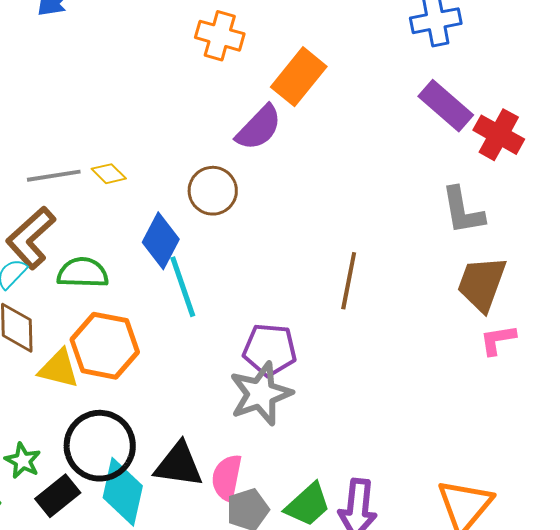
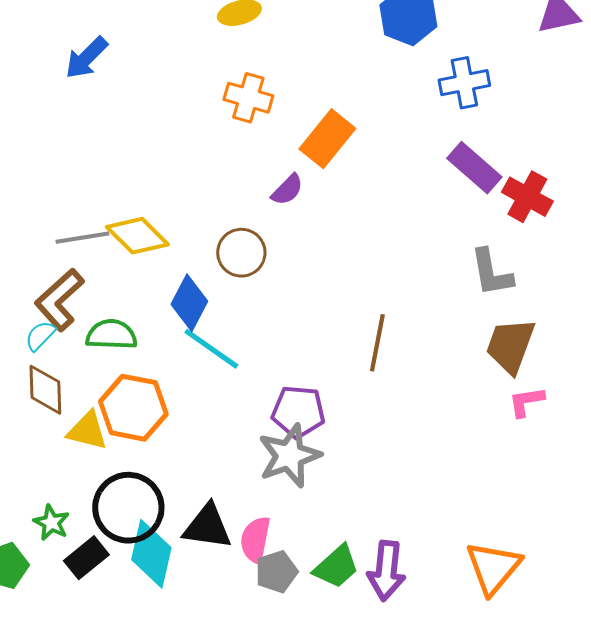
purple semicircle: (259, 128) -> (287, 190), size x0.7
yellow diamond: (109, 174) -> (137, 236), size x1.8
cyan line: (183, 287) -> (211, 349), turned -36

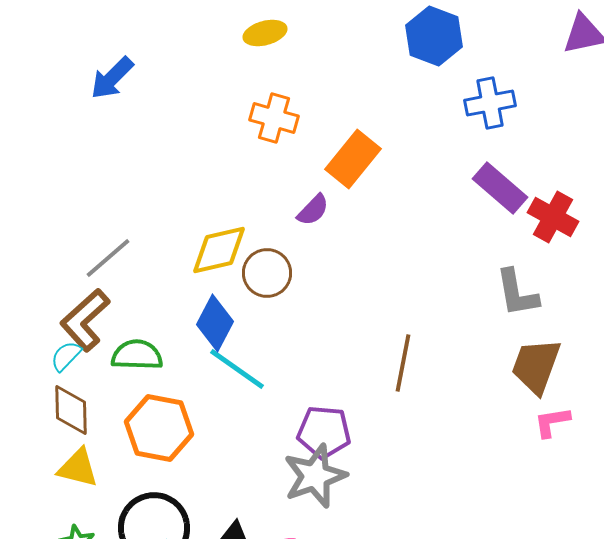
yellow diamond: (137, 236) -> (219, 250), moved, turned -58
gray line: (82, 238) -> (108, 258), turned -32
yellow triangle: (87, 431) -> (78, 468), moved

